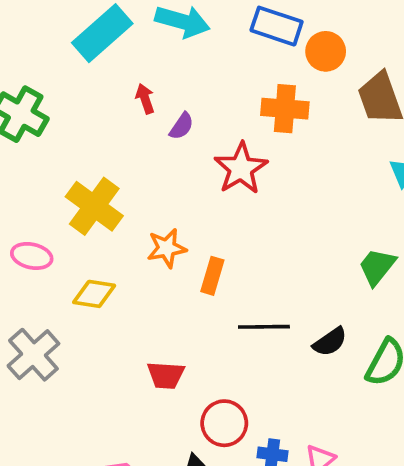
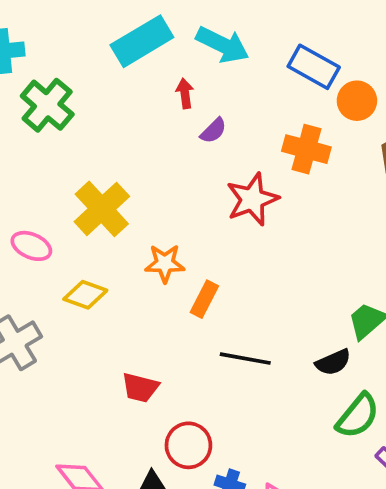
red arrow: (145, 99) -> (185, 93), moved
purple semicircle: (181, 126) -> (213, 131), moved
black semicircle: (330, 342) -> (333, 362), moved

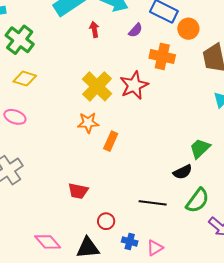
purple semicircle: (213, 131) -> (135, 30), moved
yellow cross: (102, 209) -> (97, 86), moved
yellow diamond: (85, 295) -> (25, 79), moved
black line: (245, 359) -> (153, 203), moved
red circle: (188, 445) -> (106, 221), size x0.7

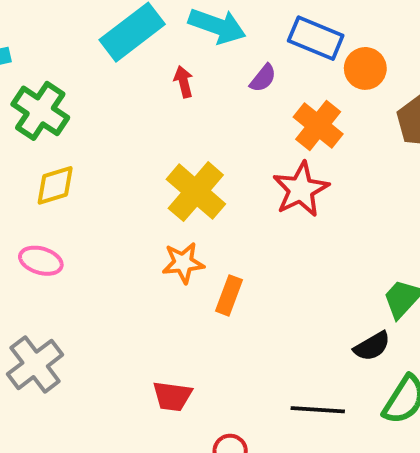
orange cross: (162, 56) -> (318, 125), turned 30
yellow diamond: (25, 79) -> (55, 185), turned -30
red star: (134, 85) -> (301, 189), moved

